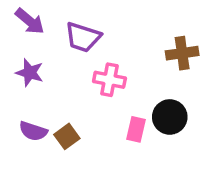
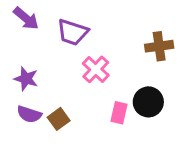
purple star: (30, 73) -> (26, 79), moved
pink cross: (109, 80) -> (96, 69), turned 32

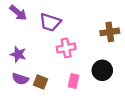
pink cross: (96, 69) -> (66, 48), turned 36
pink rectangle: (119, 113) -> (74, 81), moved
brown square: (59, 119) -> (41, 82), turned -32

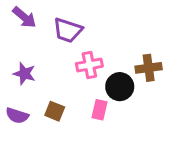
brown cross: (110, 32) -> (149, 68), moved
black circle: (102, 70) -> (120, 87), moved
purple semicircle: (20, 79) -> (17, 116), moved

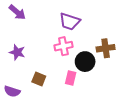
purple trapezoid: (68, 30) -> (70, 21), moved
purple semicircle: (17, 116) -> (12, 91), moved

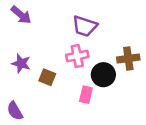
brown square: (39, 79) -> (47, 77), moved
purple semicircle: (12, 91) -> (15, 111), turned 42

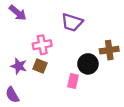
pink cross: (77, 56) -> (42, 45), moved
purple star: (21, 63) -> (19, 66), moved

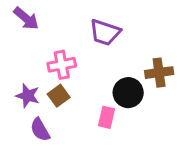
brown square: (40, 66) -> (59, 96), turned 32
purple semicircle: (12, 95) -> (40, 130), moved

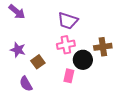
pink cross: (62, 65) -> (66, 45), moved
purple star: (28, 96) -> (18, 50), moved

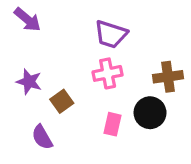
black circle: (83, 60) -> (150, 113), moved

